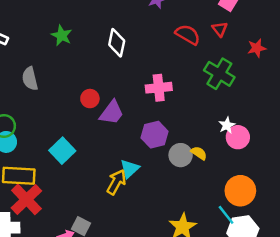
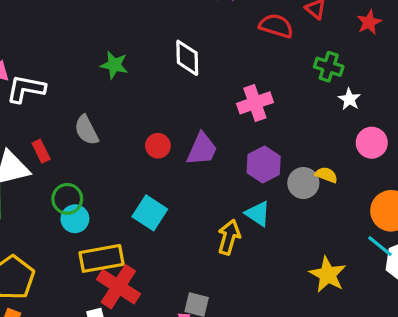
green cross: (219, 74) -> (329, 67), size x0.7
red circle: (90, 99) -> (158, 146), moved
white star: (227, 125) -> (349, 99), moved
cyan triangle: (130, 169) -> (258, 214), moved, turned -30

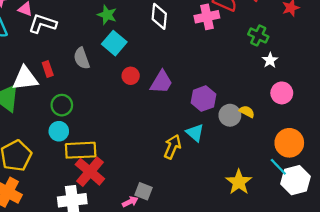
pink cross: (255, 103) -> (207, 17), moved
cyan square: (150, 213) -> (114, 43), moved
cyan circle: (75, 219) -> (59, 131), moved

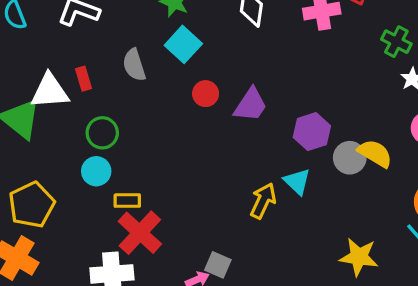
yellow semicircle: (247, 112) -> (375, 153), size x1.5
yellow rectangle: (81, 150) -> (127, 201), size x0.6
yellow star: (239, 182) -> (359, 257), turned -30

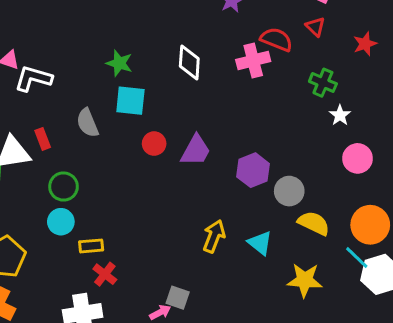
cyan square: (183, 44) -> (130, 101), turned -32
yellow semicircle: (375, 153) -> (314, 223), moved
cyan triangle: (297, 182) -> (260, 243), moved
red cross: (140, 233) -> (105, 274), size x0.6

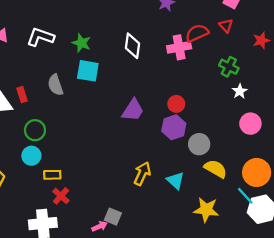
red semicircle: (276, 39) -> (197, 33), turned -50
white L-shape: (33, 78) -> (40, 37), moved
red circle: (154, 144) -> (176, 104), moved

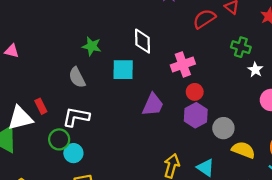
white L-shape: (40, 37) -> (76, 117), moved
pink cross: (179, 47) -> (183, 64), moved
cyan square: (88, 71) -> (123, 70), moved
gray semicircle: (55, 85) -> (77, 77), moved
cyan circle: (31, 156) -> (73, 153), moved

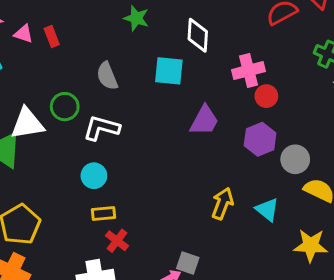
green star: (92, 46) -> (136, 18), moved
red circle: (195, 92) -> (266, 96), moved
red rectangle: (41, 106) -> (52, 36), moved
green circle: (59, 139) -> (65, 107), moved

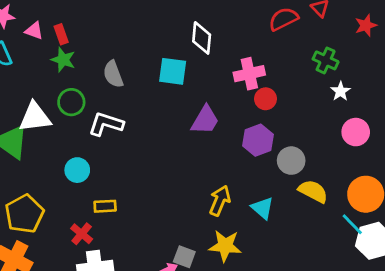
green star: (136, 18) -> (63, 60), moved
cyan circle: (94, 176) -> (77, 170), moved
red cross: (117, 241) -> (82, 234), moved
yellow star: (311, 245) -> (225, 246), moved

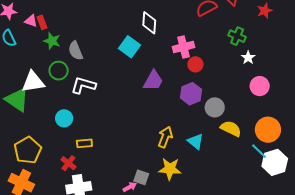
red rectangle: (61, 34) -> (42, 22), moved
cyan square: (173, 71) -> (129, 47), turned 30
gray semicircle: (113, 74) -> (76, 51), moved

